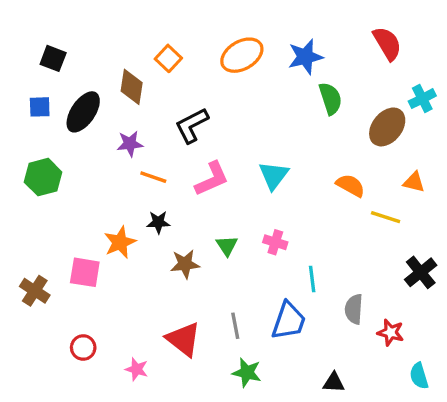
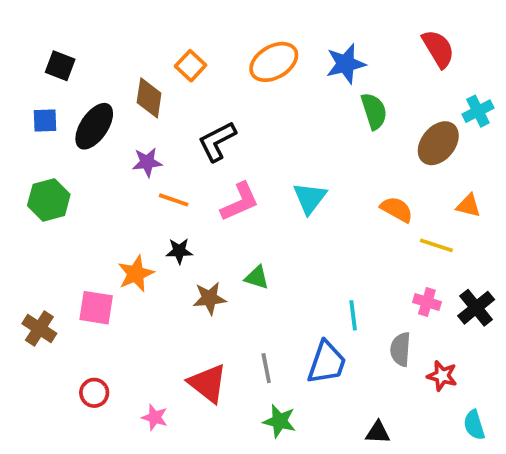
pink cross: (275, 242) -> (427, 302), moved
green triangle: (227, 246) -> (257, 277), turned -40

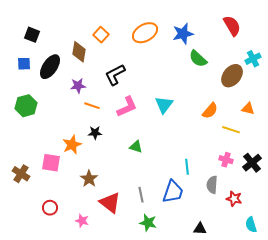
green semicircle: (374, 111) -> (198, 59), turned 150
orange semicircle: (397, 209) -> (210, 111), turned 102
brown star: (210, 298) -> (89, 179), moved, turned -30

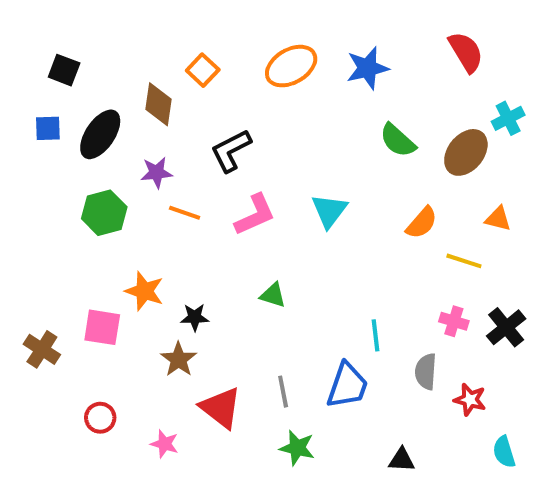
green semicircle: (198, 59) -> (398, 140), moved
green hexagon: (26, 106) -> (104, 213), moved
black star: (95, 133) -> (195, 317), moved
orange star: (72, 145) -> (144, 291), turned -30

